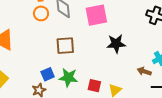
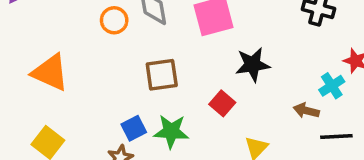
red square: (94, 86) -> (222, 103), moved, turned 32

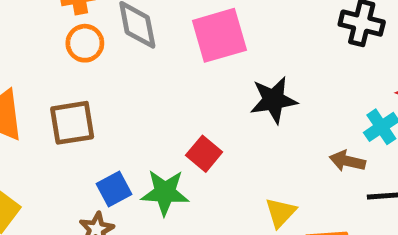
brown square: (162, 75) -> (72, 123), moved
red square: (222, 103) -> (204, 154), moved

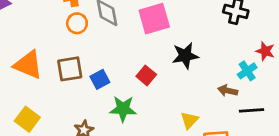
red square: (204, 154) -> (146, 75), moved
blue square: (114, 189) -> (100, 79), moved

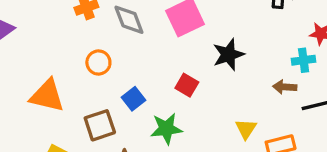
orange circle: (77, 23) -> (98, 62), moved
brown square: (70, 69) -> (100, 125), moved
cyan cross: (247, 71) -> (304, 60), turned 36

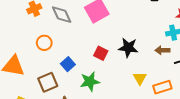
black star: (228, 54) -> (128, 48), moved, turned 30

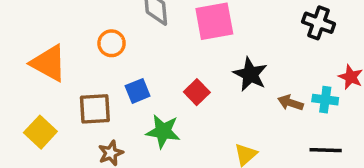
black star: (128, 48) -> (250, 74), moved
brown arrow: (162, 50) -> (290, 103), moved

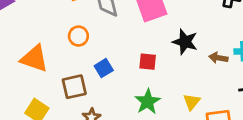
red square: (197, 92) -> (148, 62), turned -30
green star: (163, 131) -> (148, 102), moved, turned -30

